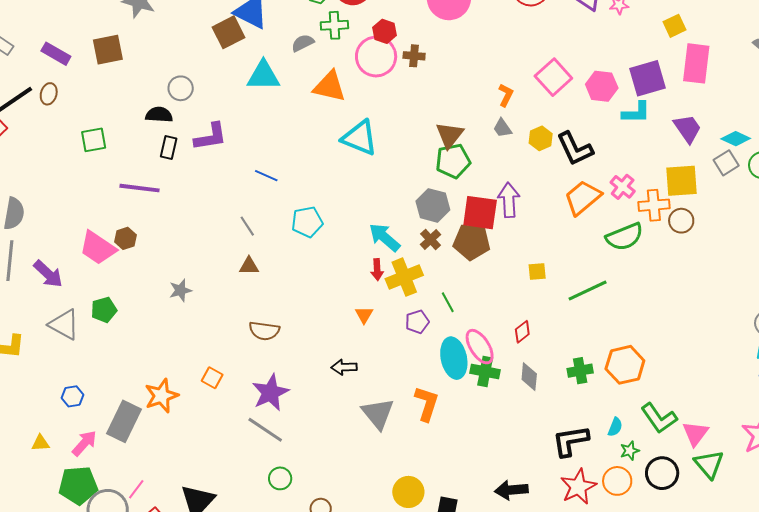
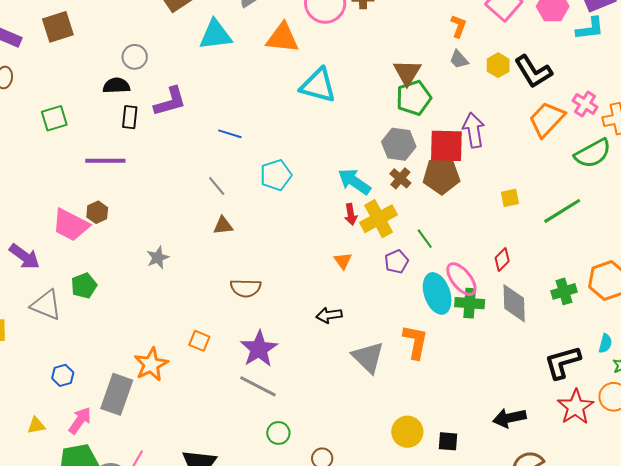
gray diamond: (529, 377) -> (514, 303), size x1.4

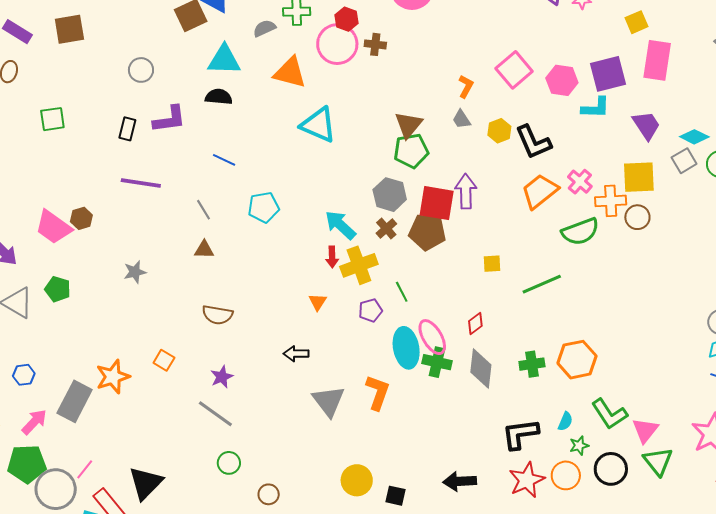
black semicircle: (116, 86) -> (219, 97), moved
purple line: (105, 161) -> (141, 183), moved
green pentagon: (84, 286) -> (58, 289), turned 30
purple star: (259, 349) -> (222, 377), size x0.6

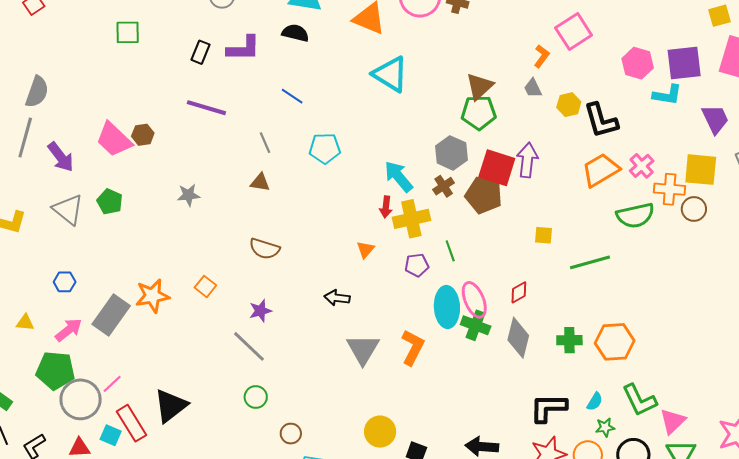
pink square: (514, 70) -> (574, 32), moved

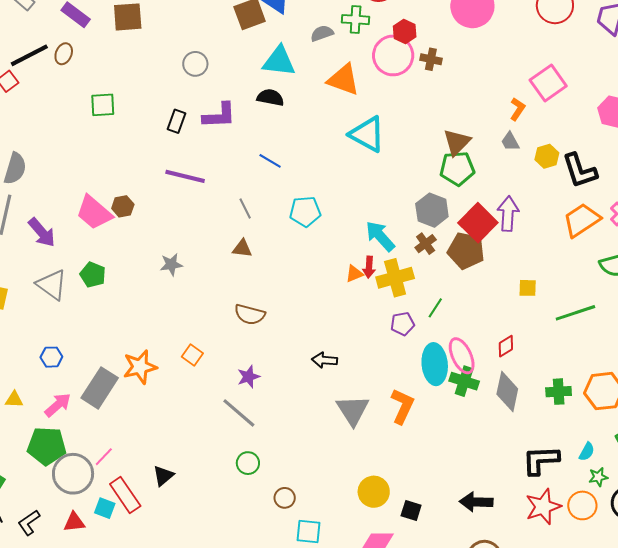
red square: (497, 168) -> (478, 223), turned 30
orange triangle: (365, 249) -> (354, 274), moved, turned 30
green line: (450, 251) -> (435, 308), turned 55
black triangle: (171, 406) -> (163, 476), size x0.6

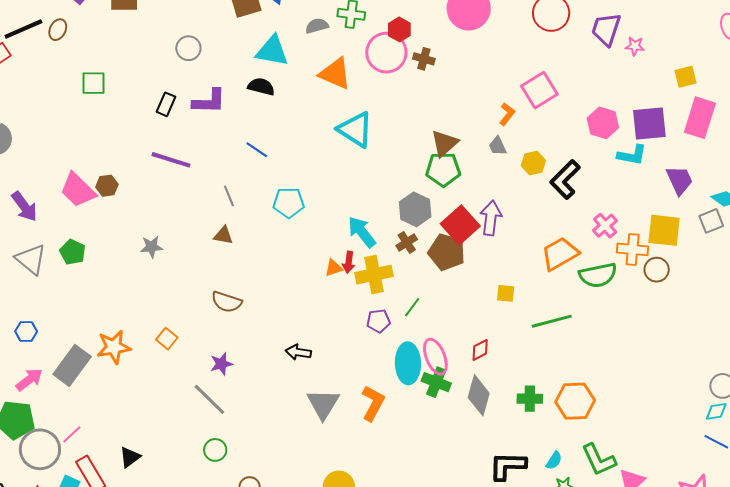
black L-shape: (580, 171) -> (565, 179), turned 60
orange trapezoid: (582, 220) -> (560, 254), moved

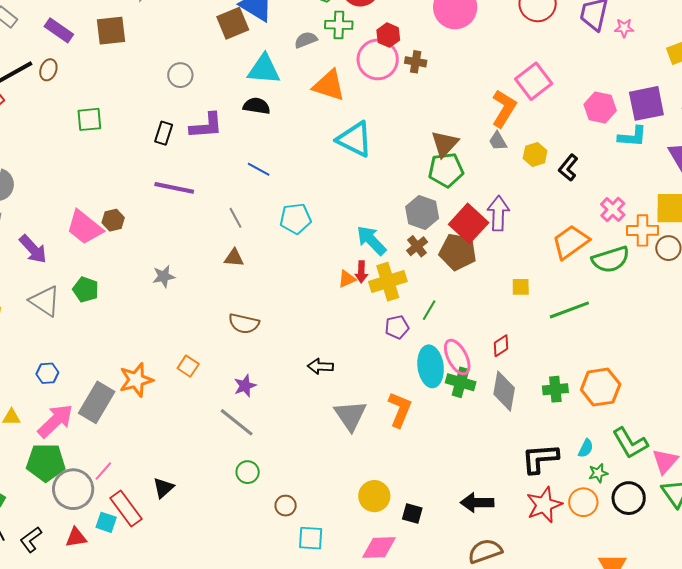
orange L-shape: (507, 114) -> (504, 108), size x1.6
black L-shape: (565, 179) -> (568, 168), size x0.7
pink arrow: (29, 380) -> (55, 421), size x1.4

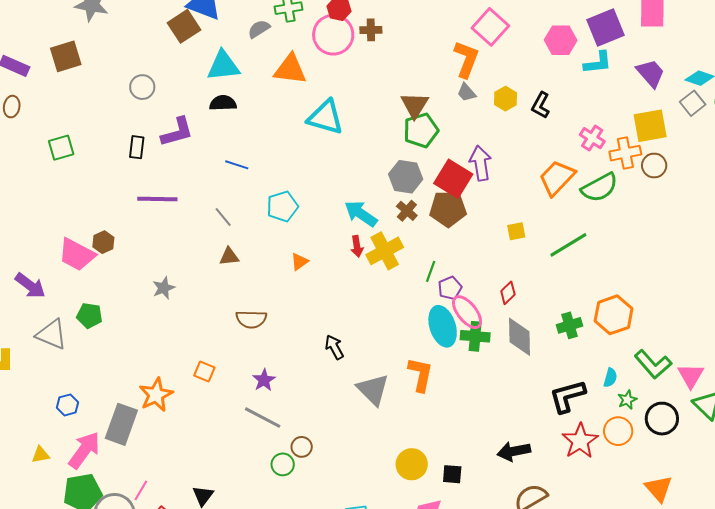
orange triangle: (347, 279) -> (299, 262), moved
purple pentagon: (397, 327) -> (450, 288), moved
black arrow: (320, 366) -> (334, 347), turned 70
brown circle: (286, 506) -> (302, 447), moved

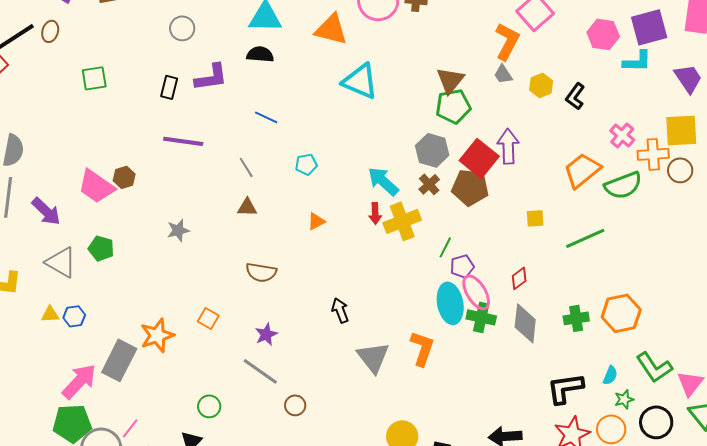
cyan pentagon: (282, 206) -> (306, 164), size x0.7
blue hexagon: (68, 405) -> (74, 316), moved
yellow triangle: (41, 455) -> (50, 314), moved
green circle: (283, 464) -> (209, 406), moved

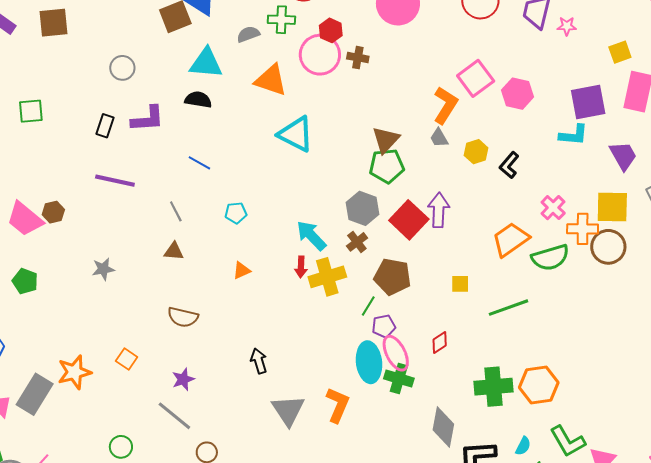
pink hexagon: (603, 34) -> (518, 94), moved
brown circle: (680, 170) -> (608, 247), size x1.4
brown pentagon: (470, 187) -> (392, 277), moved
green cross: (576, 318) -> (494, 387), size x1.5
gray diamond: (525, 323) -> (443, 427), moved

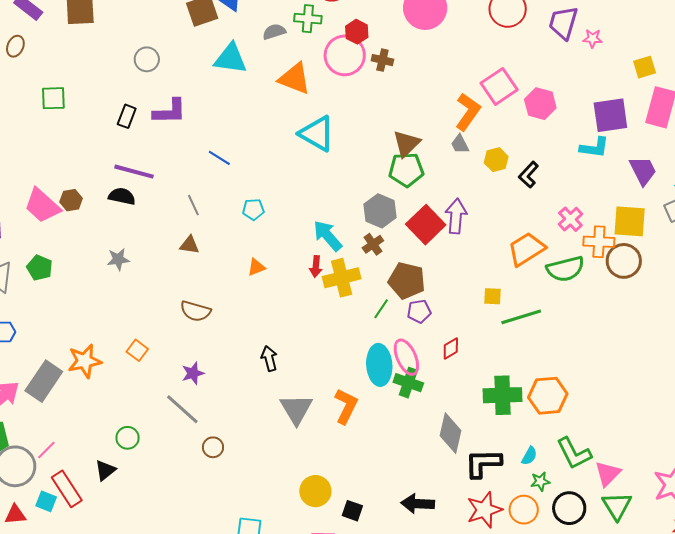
black semicircle: (198, 100) -> (122, 196), moved
yellow square: (460, 284) -> (492, 296), moved
purple pentagon: (384, 326) -> (419, 311), moved

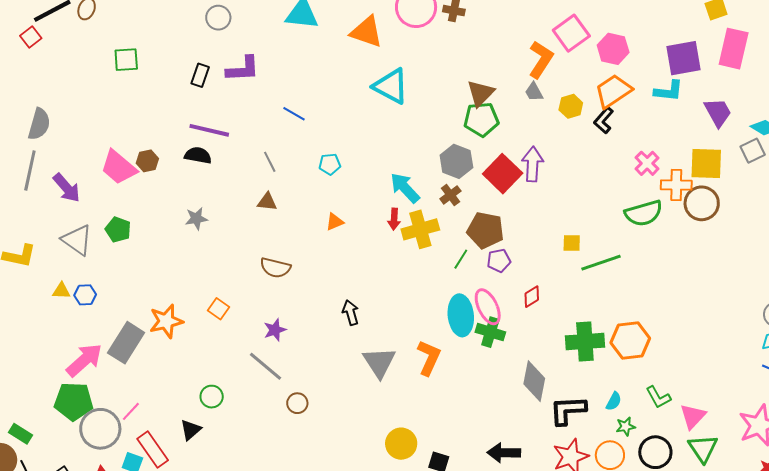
orange trapezoid: (526, 249) -> (613, 91), moved
green L-shape: (574, 453) -> (658, 397), size x0.7

